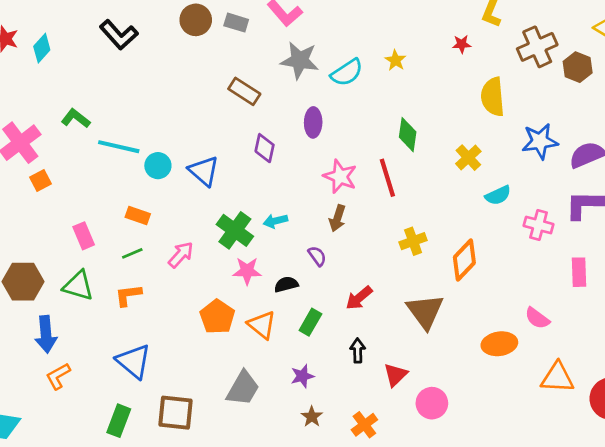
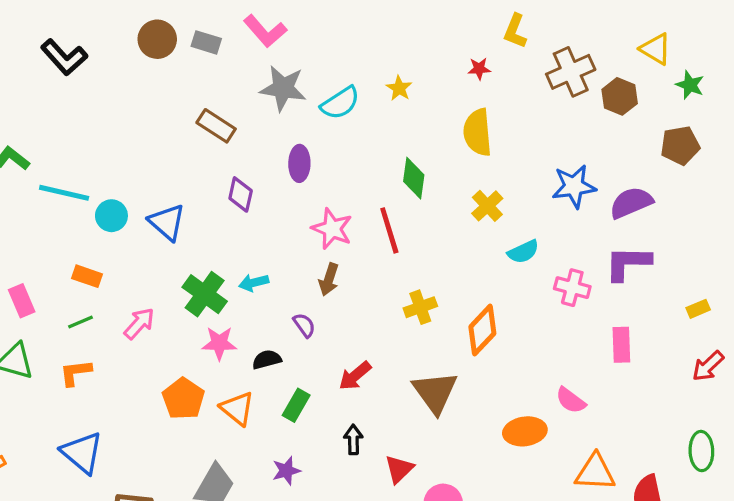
yellow semicircle: (493, 97) -> (478, 132), moved

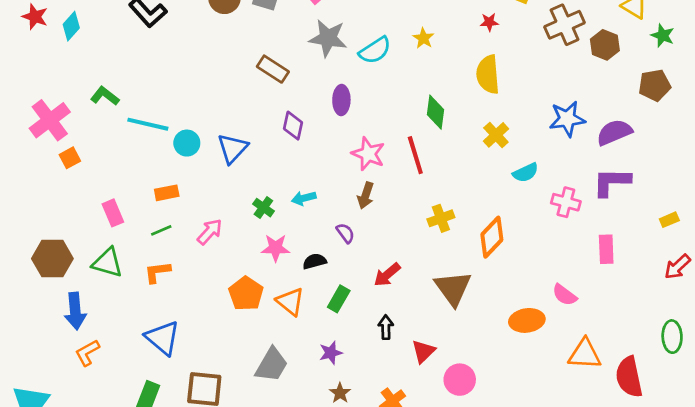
blue triangle: (167, 222) -> (233, 148), turned 32
orange rectangle: (87, 276) -> (167, 193), turned -30
green cross: (205, 294) -> (263, 208), size x0.6

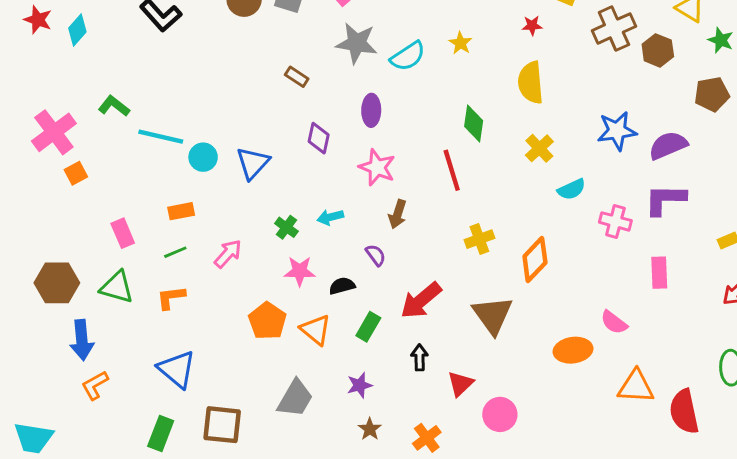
brown rectangle: (273, 69) -> (297, 77), size x0.7
pink star: (368, 154) -> (377, 167), moved
red arrow: (387, 275) -> (421, 300), size x1.4

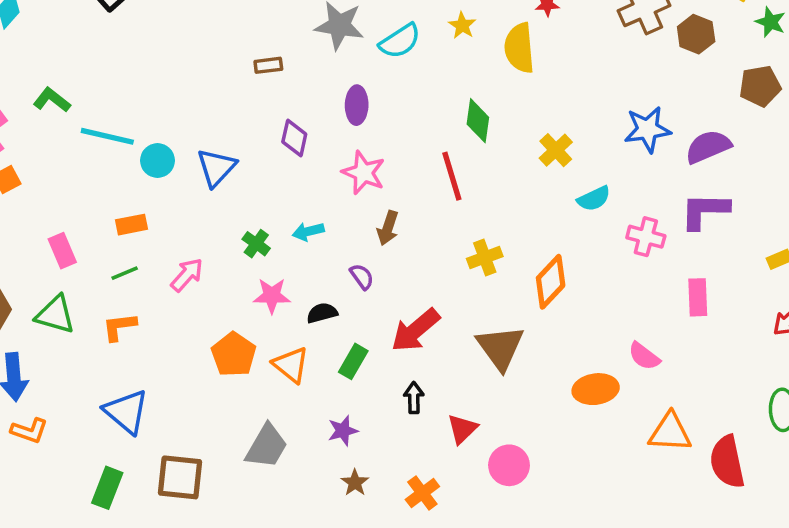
brown rectangle: (297, 77) -> (268, 65), turned -40
yellow semicircle: (531, 83) -> (519, 48), moved
orange L-shape: (95, 385) -> (29, 431), turned -132

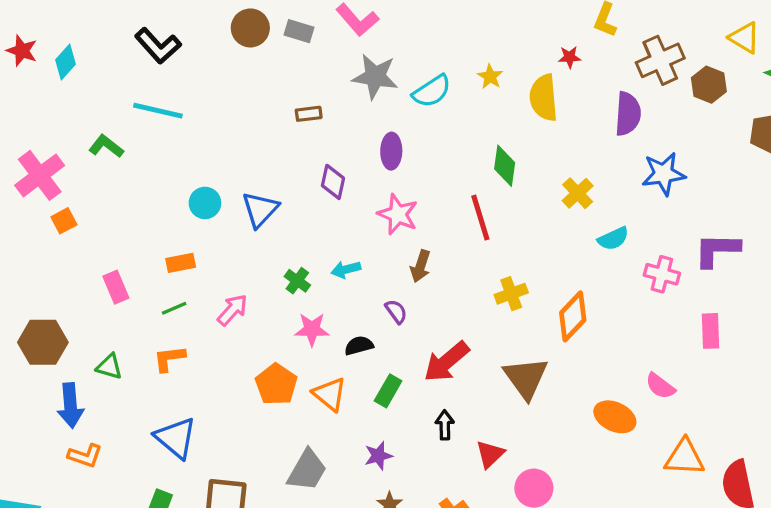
cyan line: (107, 136) -> (158, 111), moved
purple semicircle: (708, 147) -> (628, 114), moved, turned 117
green triangle: (55, 315) -> (109, 367), moved, size x0.7
orange ellipse: (596, 389) -> (615, 417), turned 33

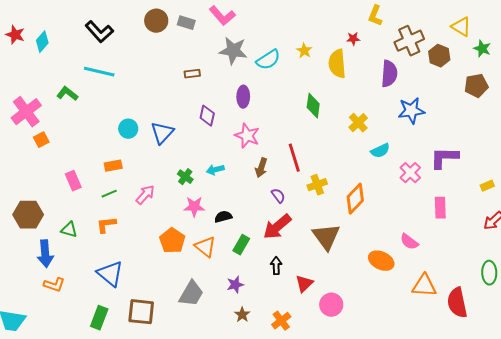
red line: (480, 218) -> (294, 158), moved
pink cross: (662, 274) -> (410, 173), turned 30
purple semicircle: (396, 312) -> (278, 196), moved

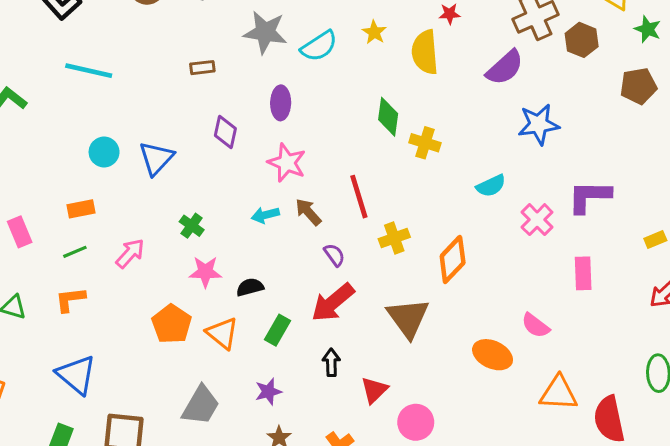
cyan line: (99, 72) -> (89, 71), moved
purple semicircle: (389, 74) -> (505, 68), turned 44
yellow cross: (358, 123) -> (425, 143), moved, turned -30
brown arrow: (261, 168) -> (308, 212), turned 120
cyan arrow: (215, 170) -> (265, 215), moved

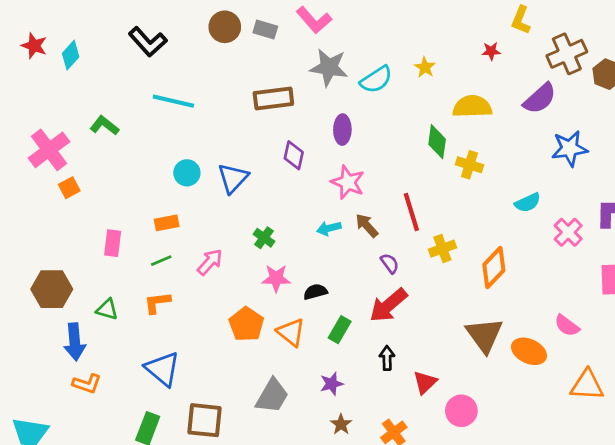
yellow semicircle: (425, 52) -> (472, 107), moved, turned 93
brown rectangle: (202, 68) -> (273, 98), size x1.8
pink rectangle: (20, 232) -> (113, 243), turned 30
brown triangle: (408, 318) -> (484, 335), moved

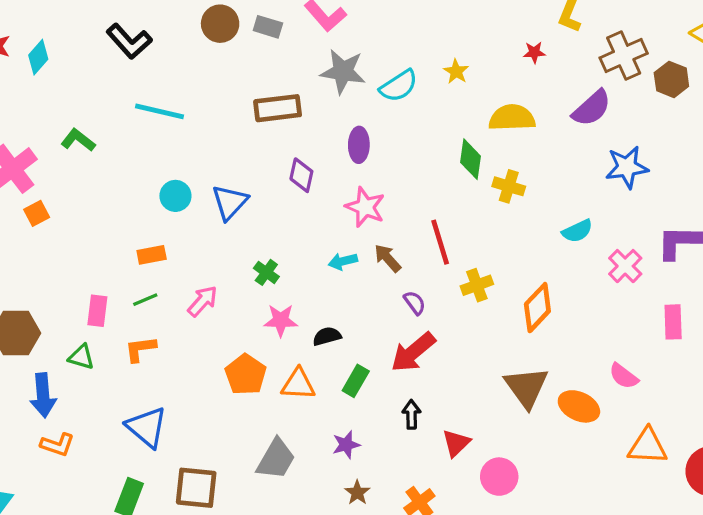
pink rectangle: (113, 243) -> (97, 311), moved
orange triangle: (291, 332) -> (298, 384), turned -36

